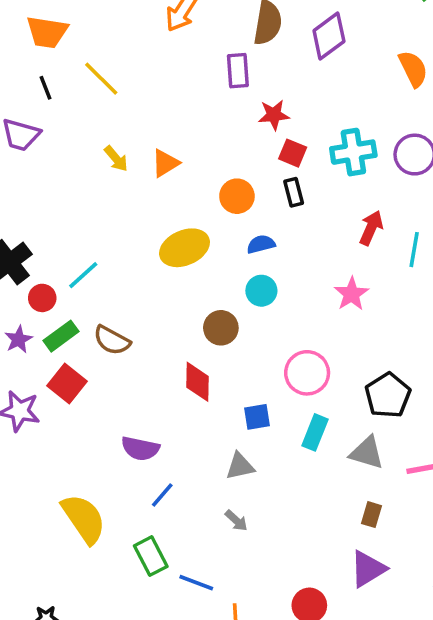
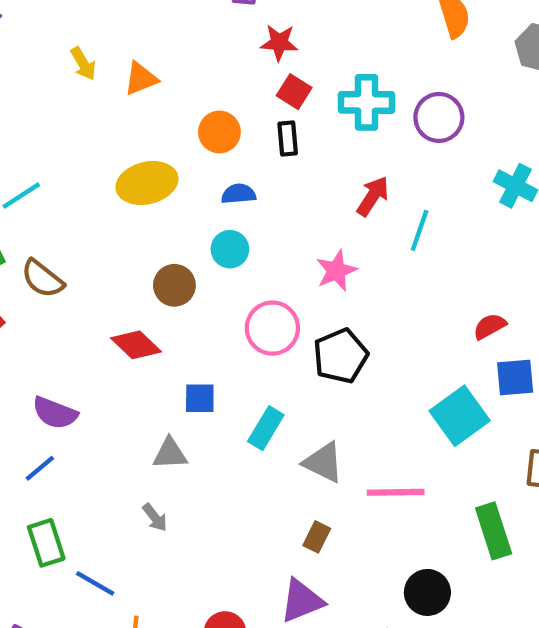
pink circle: (307, 373) -> (272, 328), moved
red diamond: (197, 382) -> (136, 345), turned -57
black pentagon: (388, 395) -> (340, 356), moved
blue line: (162, 495) -> (40, 468), moved

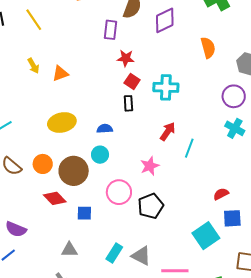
purple circle: (439, 117) -> (234, 96), moved
orange circle: (219, 132) -> (43, 164), moved
brown circle: (174, 285) -> (74, 171), size x1.5
blue square: (200, 398) -> (84, 213), moved
cyan rectangle: (266, 428) -> (114, 253), moved

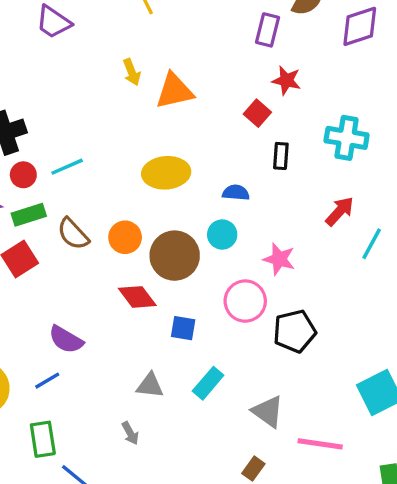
orange triangle: (60, 73) -> (174, 91), size x1.4
red square: (132, 81) -> (257, 113), moved
pink star: (150, 166) -> (279, 259), moved, turned 30
cyan rectangle: (114, 253) -> (208, 383), moved

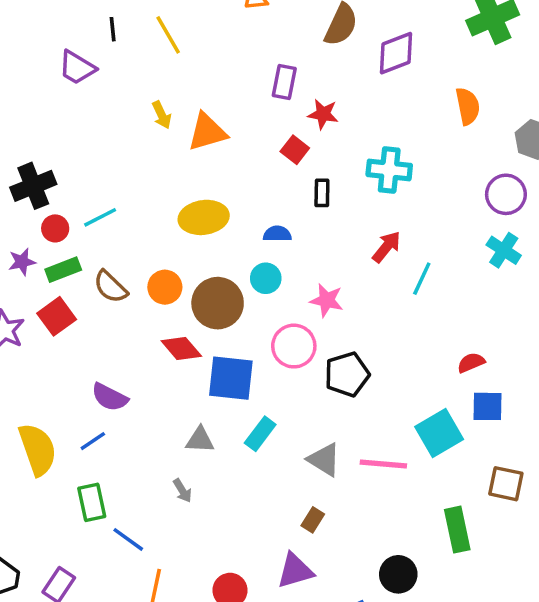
purple rectangle: (268, 30) -> (284, 82), moved
blue square: (183, 328) -> (231, 378), size x1.8
pink line: (320, 444) -> (383, 464), moved

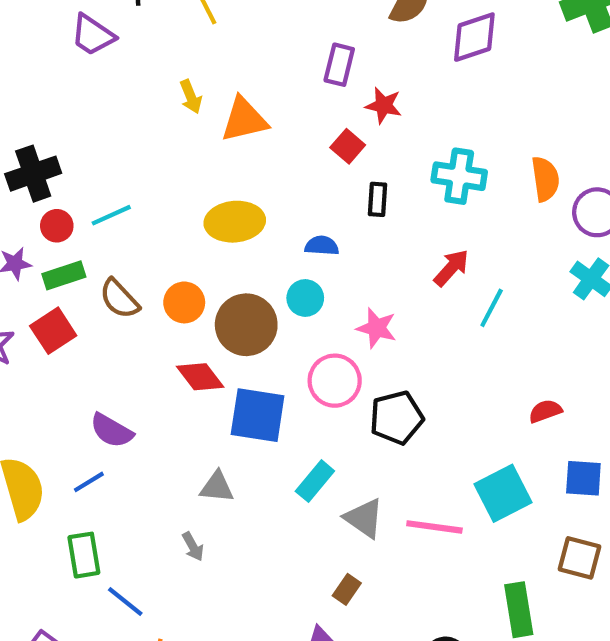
orange semicircle: (468, 106) -> (545, 179), moved
blue square: (488, 406) -> (583, 478), moved
cyan rectangle: (260, 434) -> (315, 481), moved

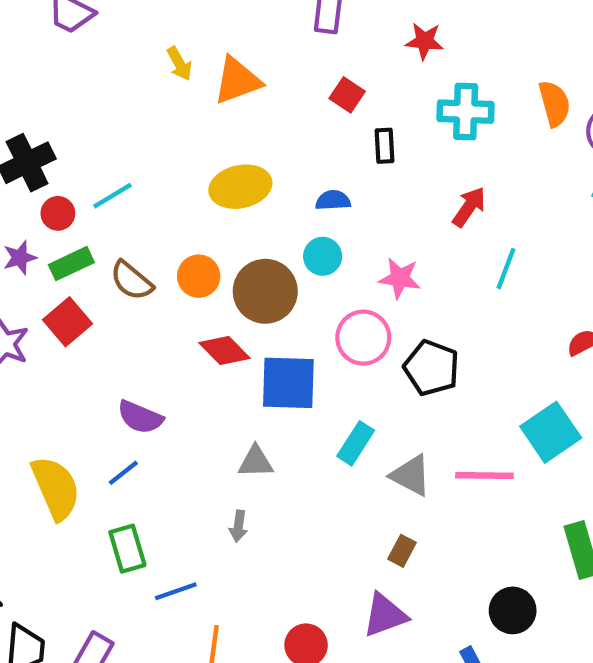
red star: (384, 105) -> (425, 41), moved
cyan line: (492, 308) -> (506, 269), moved
black pentagon: (396, 418) -> (432, 368), turned -30
gray arrow: (193, 547) -> (238, 526), turned 44
blue line: (125, 602) -> (176, 591), turned -51

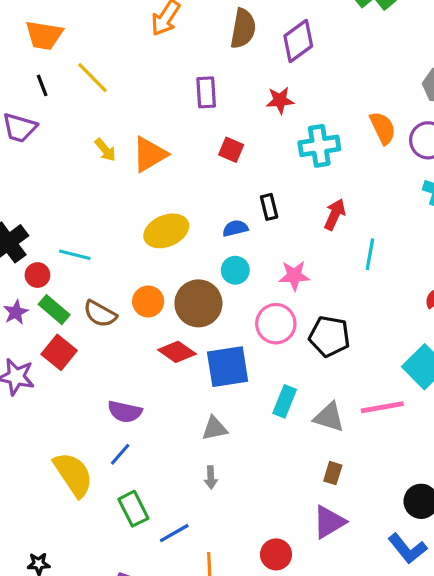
black rectangle: (384, 146) -> (269, 207), moved
cyan line: (113, 196) -> (75, 255), turned 56
green rectangle: (71, 264) -> (54, 310), turned 76

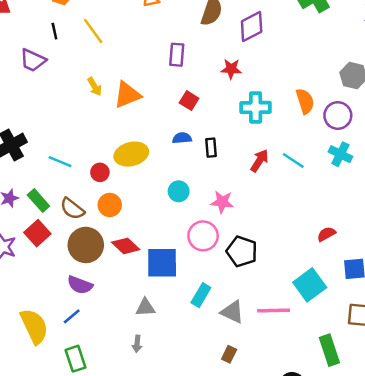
blue semicircle: (235, 228) -> (182, 138), moved
cyan line: (370, 254) -> (293, 160), moved, turned -75
red circle: (37, 275) -> (100, 172), moved
brown circle: (198, 303) -> (86, 245), moved

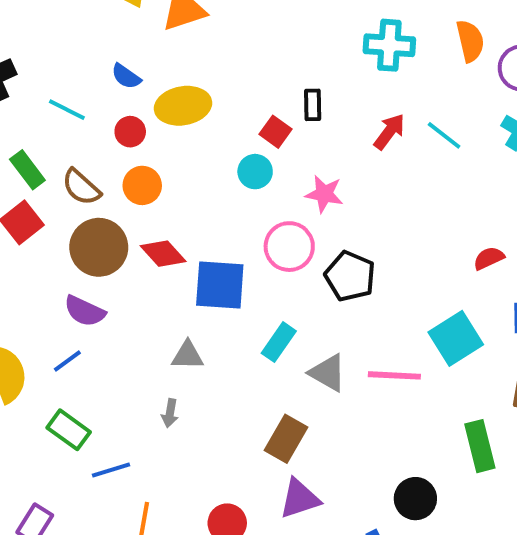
red square: (189, 101) -> (275, 132), moved
blue semicircle: (182, 138) -> (126, 76), moved, turned -144
brown rectangle: (229, 354) -> (286, 439), moved, size x1.6
green rectangle: (76, 359) -> (69, 430), turned -40

